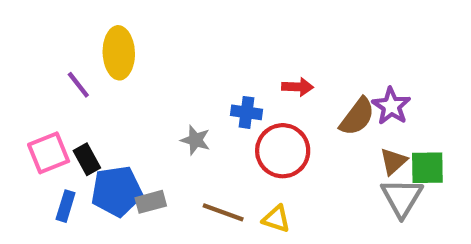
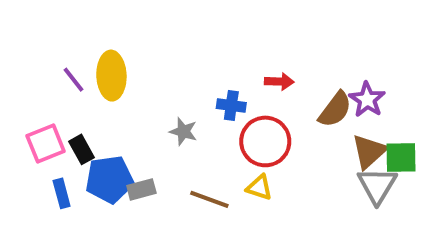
yellow ellipse: (119, 53) -> (111, 76), moved
brown triangle: (393, 161) -> (369, 151), size x1.4
blue rectangle: (66, 206) -> (62, 193), turned -32
yellow triangle: (276, 219) -> (259, 187), moved

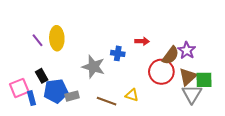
gray star: (183, 131) -> (93, 67), size x1.6
red circle: (265, 141) -> (161, 72), moved
pink square: (46, 143) -> (19, 88), moved

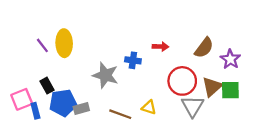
purple star: (187, 50) -> (230, 59), moved
brown semicircle: (171, 55) -> (204, 48), moved
gray triangle: (192, 94) -> (193, 106), moved

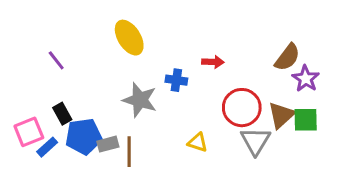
yellow ellipse: (64, 43) -> (129, 38), moved, turned -30
brown semicircle: (204, 48) -> (287, 57), moved
blue rectangle: (35, 111) -> (47, 147), turned 63
brown line: (120, 114) -> (129, 152), moved, turned 70

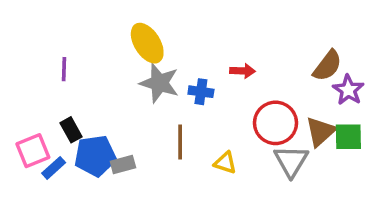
purple line: (56, 60) -> (64, 69), turned 40
gray star: (140, 100) -> (159, 83), moved
brown line: (129, 152) -> (180, 142), moved

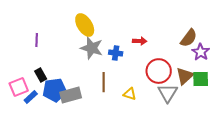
gray rectangle: (123, 165) -> (71, 95), size x1.5

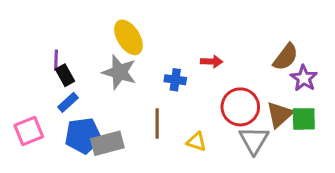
gray star: (92, 48) -> (119, 72), moved
black rectangle: (41, 75) -> (65, 75), moved
blue rectangle: (31, 97) -> (68, 102), moved

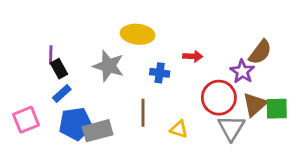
yellow ellipse: (128, 37) -> (138, 34), moved, turned -52
purple star: (304, 78) -> (242, 71), moved

